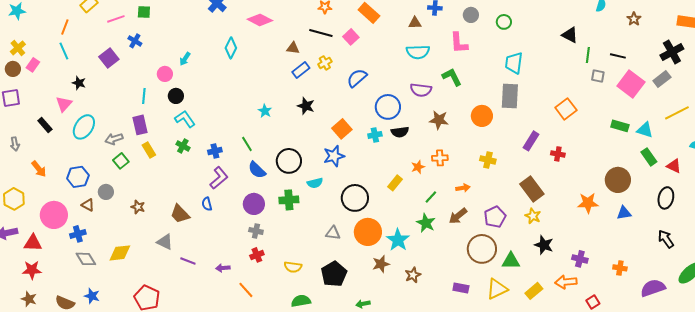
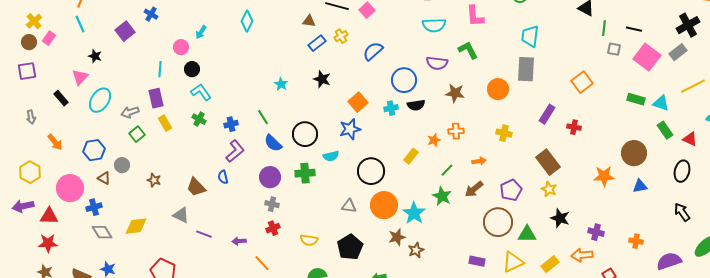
brown star: (413, 275) -> (416, 250), moved

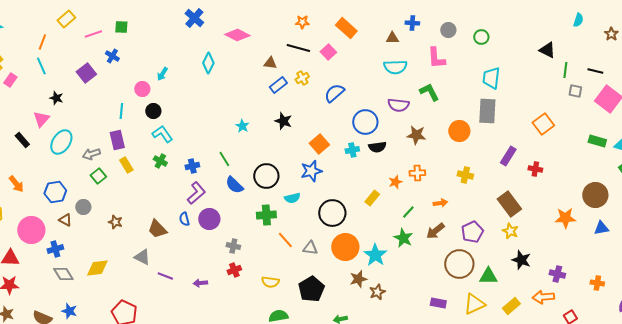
purple circle: (270, 177) -> (209, 219), moved
orange line: (262, 263) -> (285, 240), moved

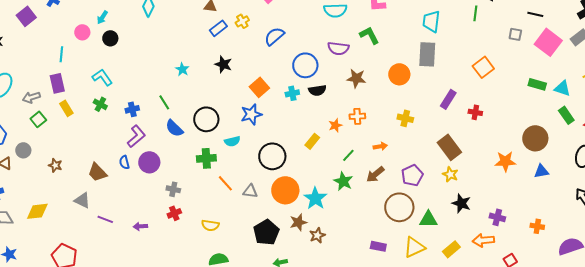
green line: (565, 70) -> (475, 13), moved
black circle: (153, 111) -> (110, 38), moved
black pentagon: (311, 289) -> (266, 232), moved

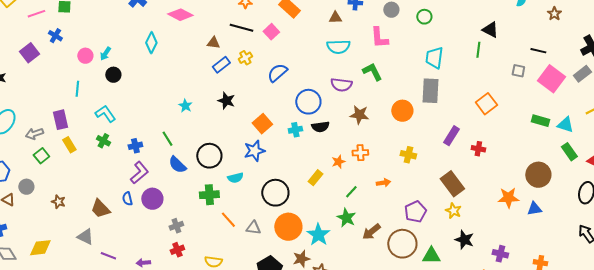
pink circle: (82, 32) -> (85, 56), moved
cyan line: (61, 54) -> (77, 89), moved
blue triangle: (541, 171) -> (534, 209), moved
brown arrow: (375, 174) -> (371, 232), moved
gray cross: (173, 189) -> (176, 226), turned -32

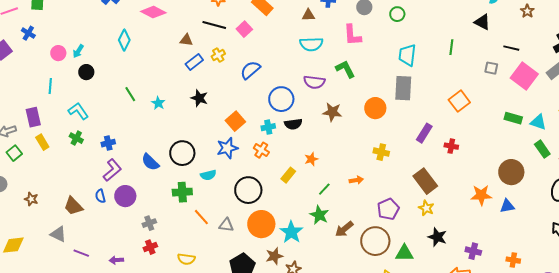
black triangle: (490, 30) -> (482, 22), moved
green line: (167, 139) -> (130, 94), moved
orange cross: (360, 153) -> (261, 150), moved, turned 35

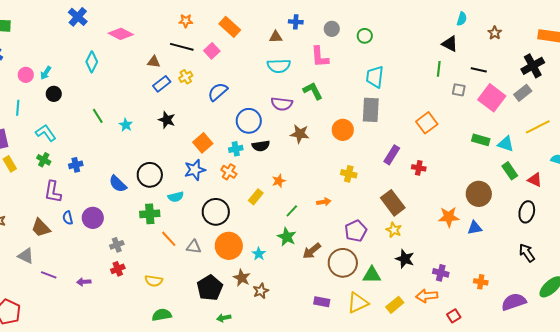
green line: (451, 47) -> (439, 69), moved
purple L-shape: (112, 170) -> (53, 192), moved, turned 140
cyan star: (291, 232) -> (259, 254), size x0.6
brown star: (274, 256) -> (242, 278), turned -30

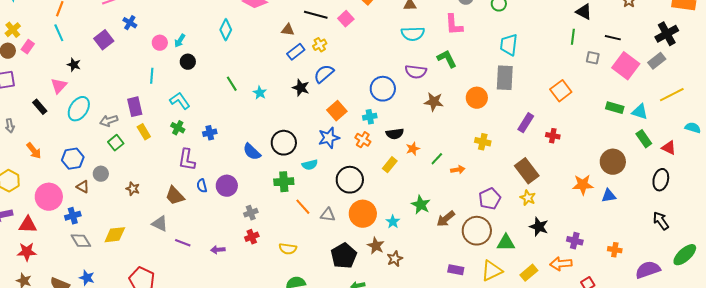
blue semicircle: (218, 92) -> (324, 74), moved
black semicircle: (261, 146) -> (395, 134), moved
green line: (292, 211) -> (437, 159), moved

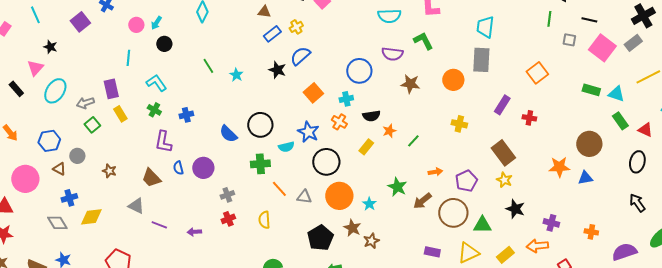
blue star: (329, 138) -> (308, 132), moved, turned -30
orange arrow: (458, 170) -> (435, 172), moved
blue cross: (73, 216) -> (69, 198), moved
yellow semicircle: (288, 249) -> (264, 220), moved, turned 78

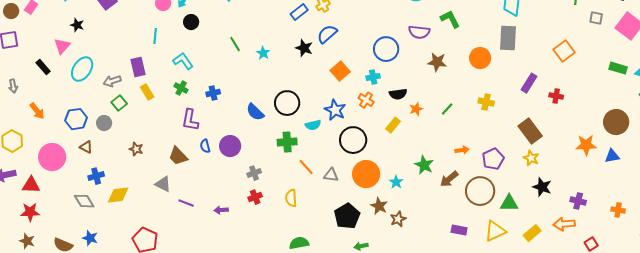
green line: (413, 141) -> (447, 109), moved
gray circle: (77, 156) -> (104, 123), moved

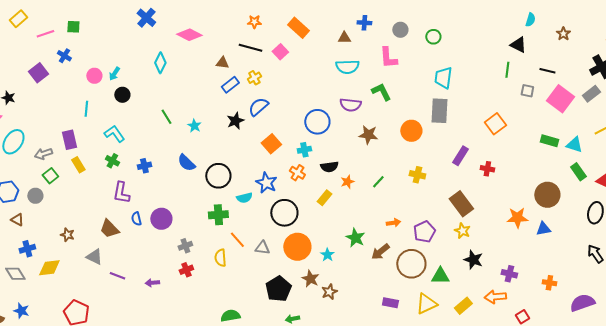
black star: (304, 48) -> (235, 121), turned 30
blue semicircle: (255, 112) -> (186, 163), moved
brown star: (136, 149) -> (67, 235), moved
yellow semicircle: (291, 198) -> (220, 258), moved

